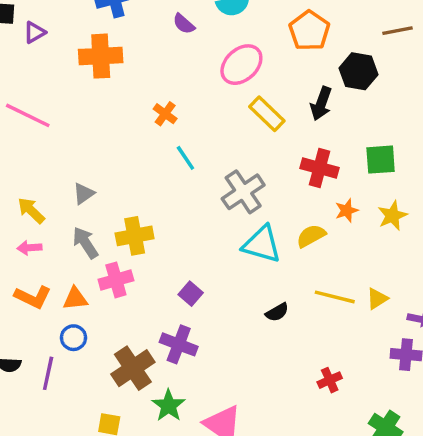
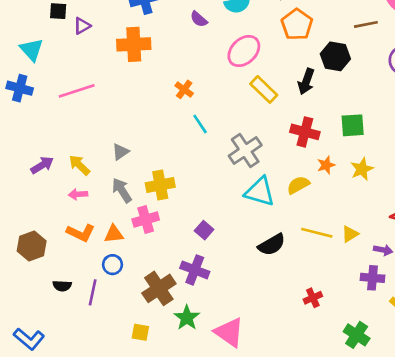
pink line: (28, 115) -> (77, 91), turned -44
black semicircle: (277, 312) -> (272, 245), size x1.5

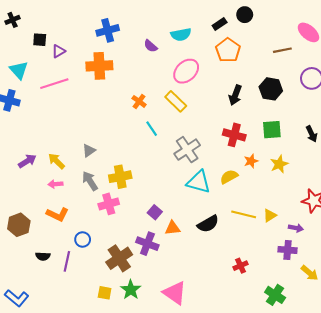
black hexagon: (335, 56) -> (271, 89), moved
yellow rectangle: (264, 89) -> (176, 101), moved
pink line: (77, 91) -> (54, 84), moved
orange triangle: (114, 234) -> (173, 228), moved
green star: (187, 318) -> (131, 290), moved

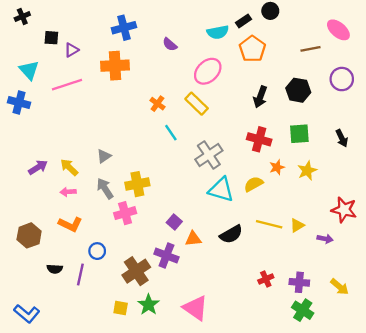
cyan semicircle: (181, 35) -> (218, 32), moved
purple cross: (288, 250) -> (299, 282), moved

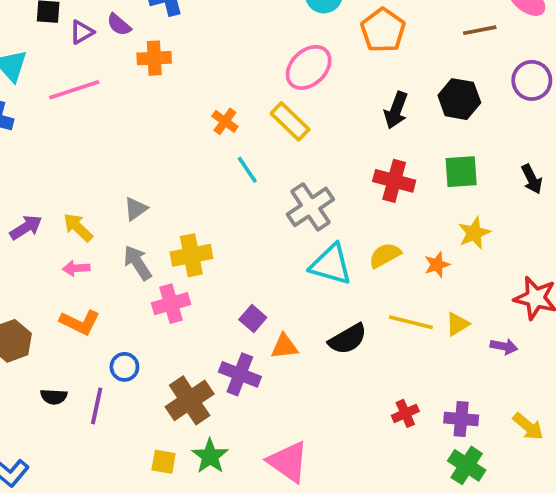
purple semicircle: (170, 44) -> (119, 25), moved
orange cross: (115, 66) -> (154, 58), size x0.7
orange star: (277, 167) -> (437, 265), moved

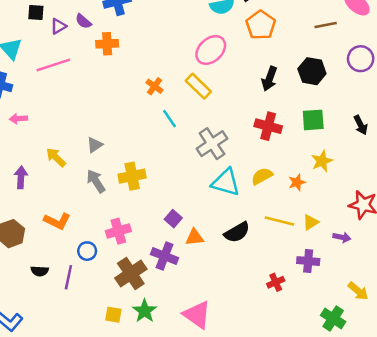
purple arrow: (26, 227) -> (21, 177), moved, turned -55
pink arrow: (76, 268) -> (18, 119), moved
pink cross: (171, 304) -> (118, 231), moved
purple cross: (461, 419) -> (308, 261), moved
green cross: (467, 465) -> (333, 318), moved

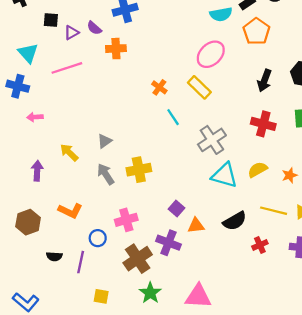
red cross: (276, 282) -> (260, 245), moved
yellow square: (113, 315) -> (101, 296), moved
pink triangle: (197, 315) -> (198, 296), turned -32

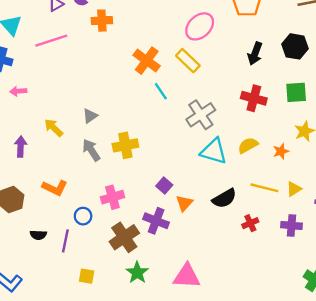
orange cross: (159, 87) -> (147, 61), size x1.6
orange triangle: (196, 226) -> (184, 203), turned -42

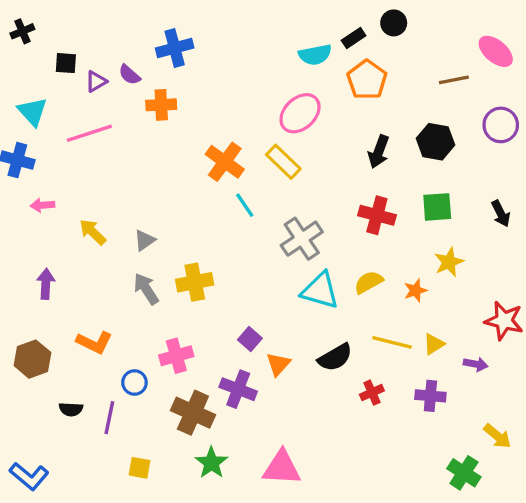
yellow arrow: (54, 128) -> (93, 232), moved
brown cross: (124, 237) -> (193, 413), turned -32

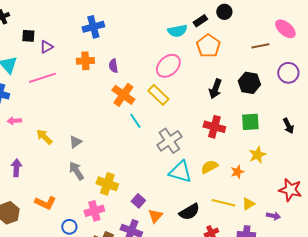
purple semicircle: (129, 75) -> (113, 66), moved, turned 40
yellow cross: (195, 282) -> (107, 184), moved, turned 30

